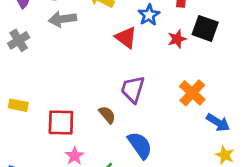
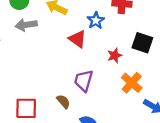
black square: (205, 28) -> (142, 43), moved
red star: (177, 39) -> (115, 55), moved

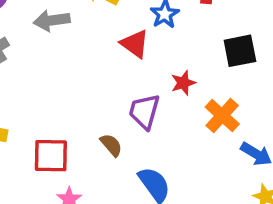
black square: (142, 43) -> (240, 51), turned -30
red star: (115, 55) -> (183, 83), moved

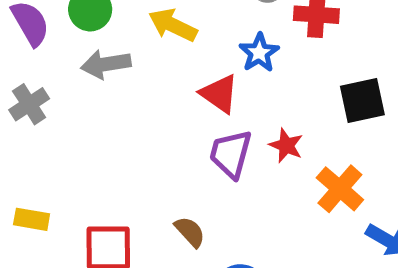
red star: (183, 83) -> (286, 145), turned -30
purple trapezoid: (144, 111) -> (231, 154), moved

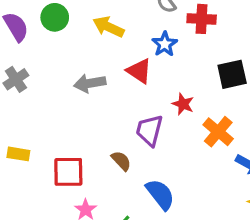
gray arrow: (106, 64) -> (90, 83), moved
purple trapezoid: (231, 154) -> (149, 130), moved

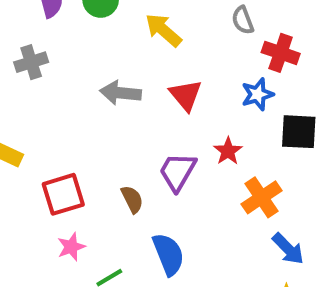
blue star: (165, 44) -> (258, 94), moved
red square: (68, 172) -> (63, 194), turned -32

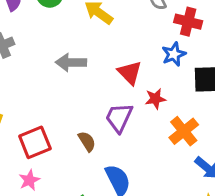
red triangle: (186, 95) -> (130, 73), moved
red star: (228, 151) -> (155, 99), turned 30
pink star: (71, 247) -> (29, 180), moved

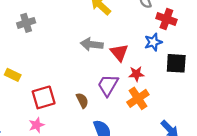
gray arrow: (71, 62) -> (92, 44), moved
orange cross: (184, 131) -> (138, 98), moved

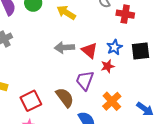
blue star: (153, 42) -> (114, 47), moved
orange cross: (138, 98) -> (112, 101), moved
brown semicircle: (82, 100) -> (65, 98), size x1.5

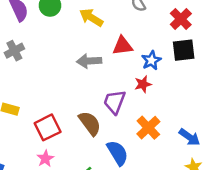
red cross: (125, 14) -> (181, 19), moved, turned 36
red triangle: (89, 50) -> (123, 46), moved, turned -48
black square: (140, 51) -> (184, 50), moved

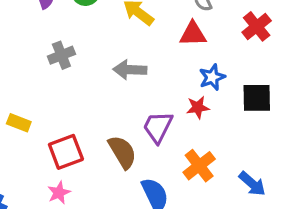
red triangle: (123, 46) -> (193, 34), moved
black square: (184, 50) -> (257, 98), moved
gray cross: (14, 51) -> (61, 55), moved

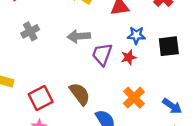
blue star: (212, 77) -> (136, 35), turned 30
purple trapezoid: (158, 127) -> (102, 54), moved

